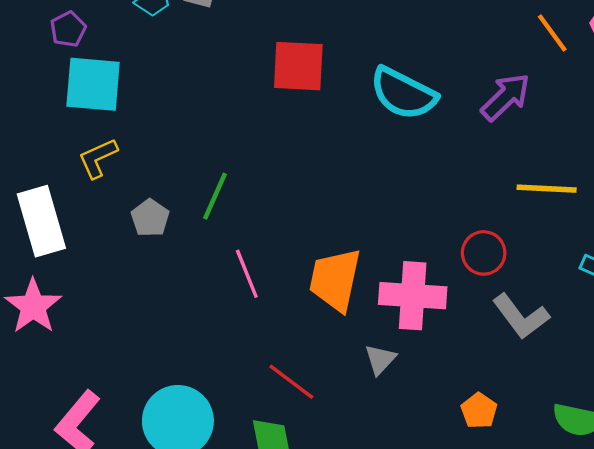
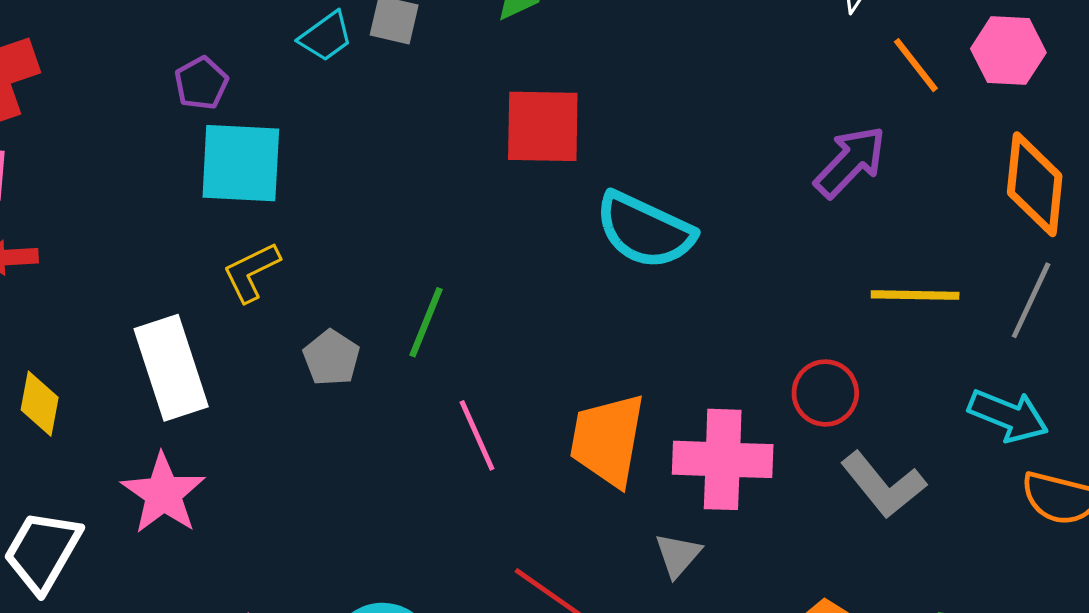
cyan semicircle: (403, 93) -> (645, 230), moved

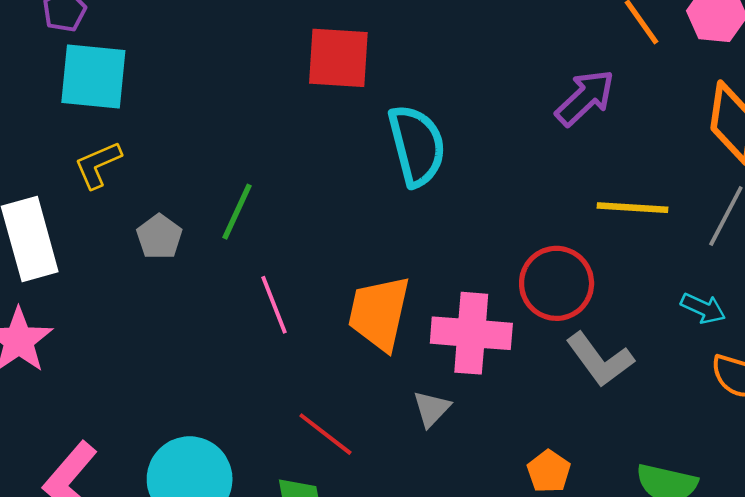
cyan semicircle: (645, 230) -> (417, 146), turned -132
red circle: (825, 393) -> (557, 283), size x1.4
cyan arrow: (1008, 416) -> (703, 308), size x0.7

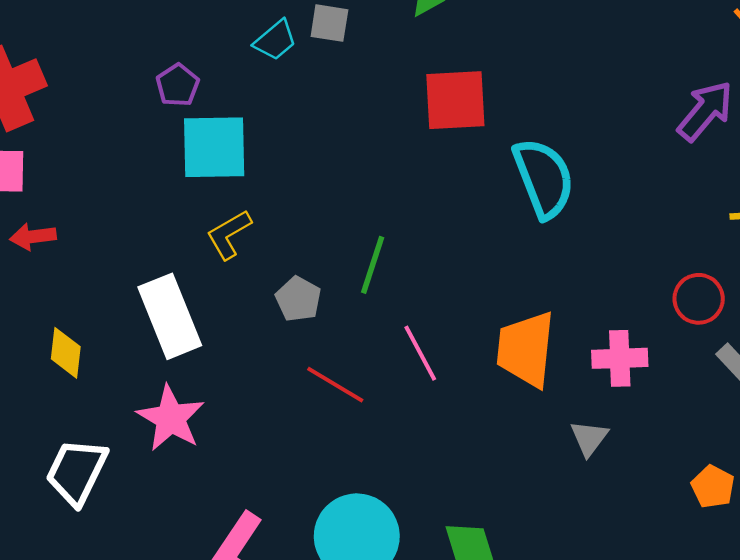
red circle: (557, 283) -> (699, 299), size x0.7
pink cross: (471, 333) -> (620, 358), size x0.7
red line: (325, 434) -> (335, 385), moved

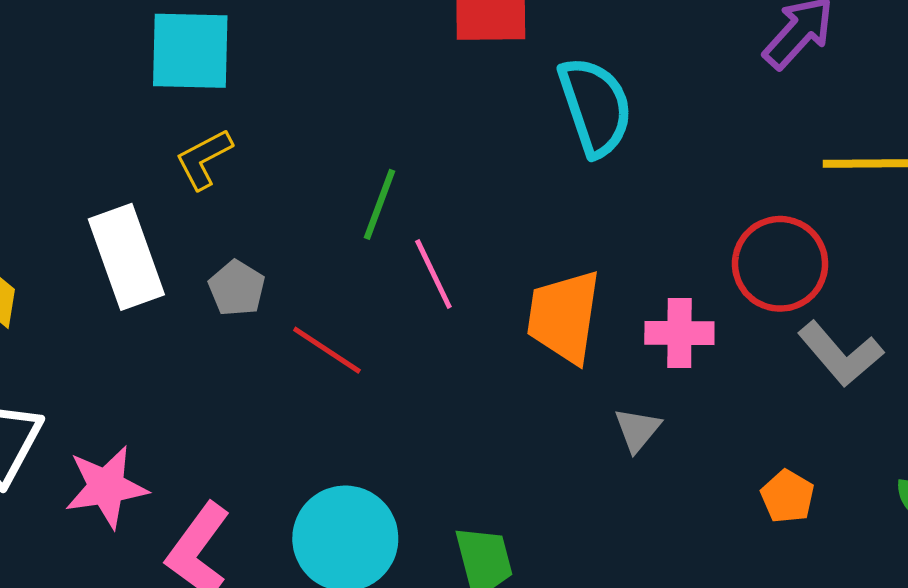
gray pentagon: (298, 299) -> (237, 288), moved
red circle: (699, 299) -> (780, 264), size x1.5
pink line: (420, 353) -> (433, 274), moved
pink star: (171, 418) -> (106, 487), moved, turned 30

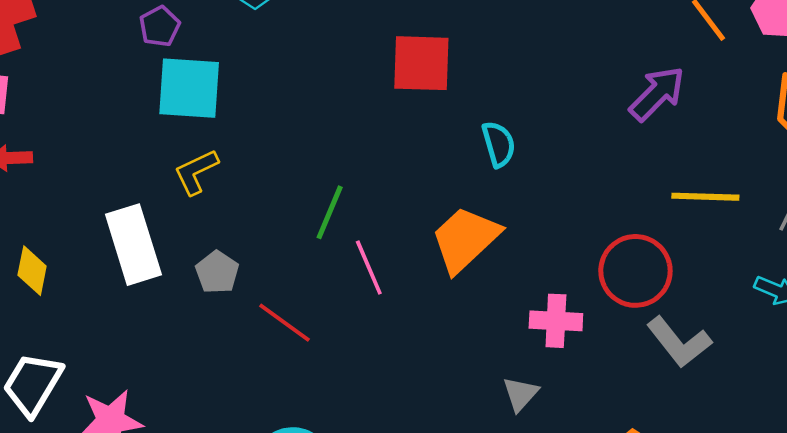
cyan semicircle: (595, 107) -> (499, 144), size x0.6
orange trapezoid: (564, 317) -> (465, 239), moved, turned 36

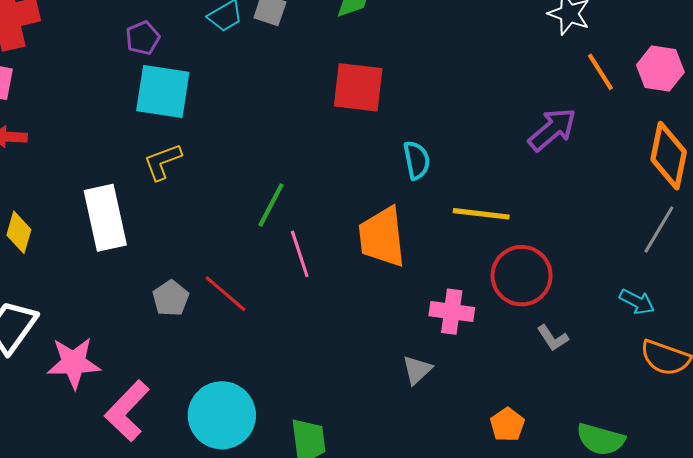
yellow line: (705, 197) -> (481, 214), moved
orange trapezoid: (465, 239) -> (382, 237), turned -58
gray pentagon: (217, 272) -> (171, 298), moved
gray L-shape: (679, 342) -> (553, 338), size x0.6

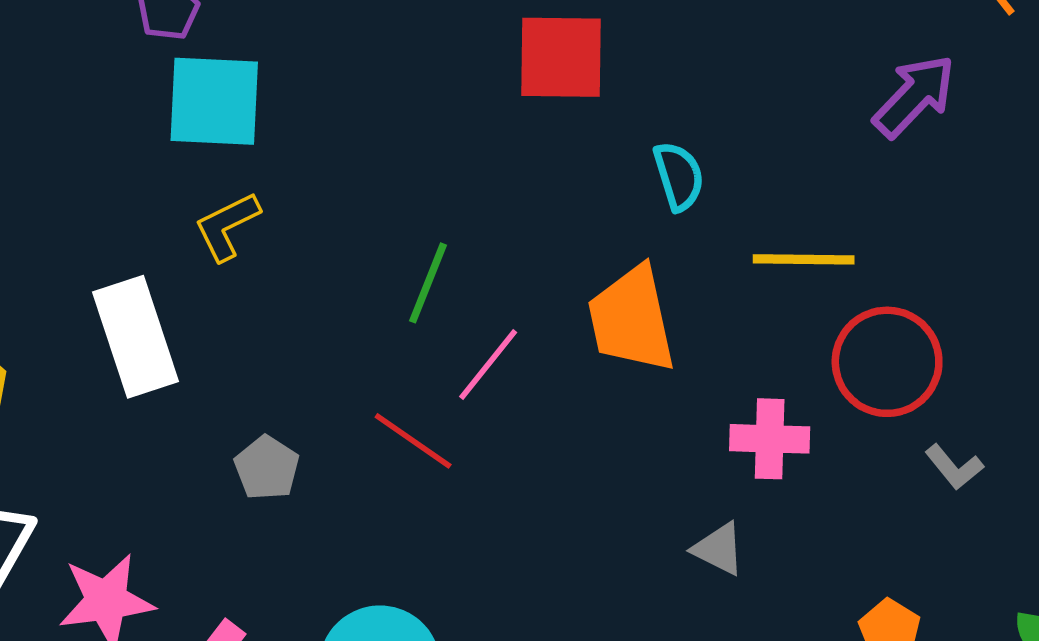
pink line: (300, 254) -> (488, 364), turned 63
red line: (226, 294) -> (413, 441), moved
gray triangle: (417, 370) -> (719, 549), turned -44

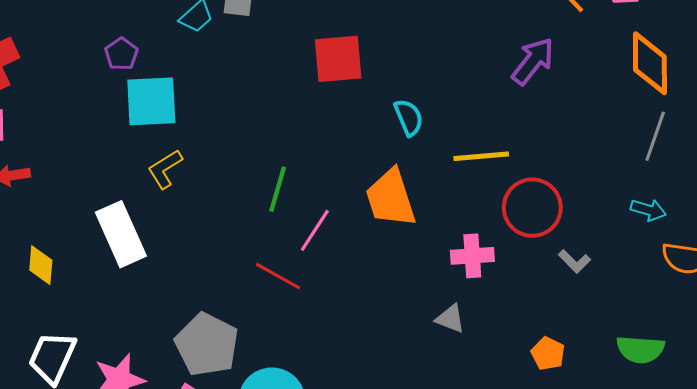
gray pentagon: (267, 468) -> (207, 345), moved, size x1.8

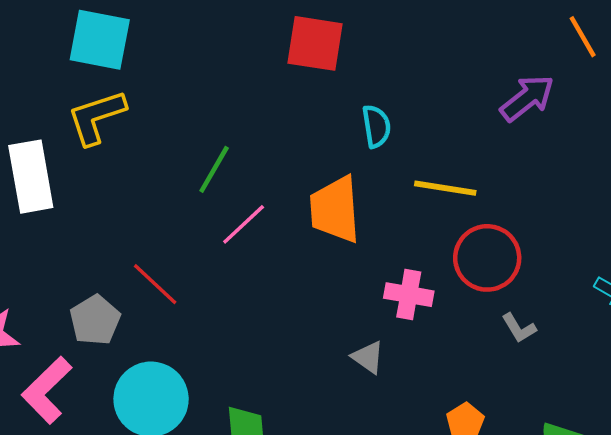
yellow L-shape: (165, 169) -> (96, 117), size x1.4
red line: (278, 276) -> (155, 284), moved
gray pentagon: (207, 345) -> (95, 320), size x0.7

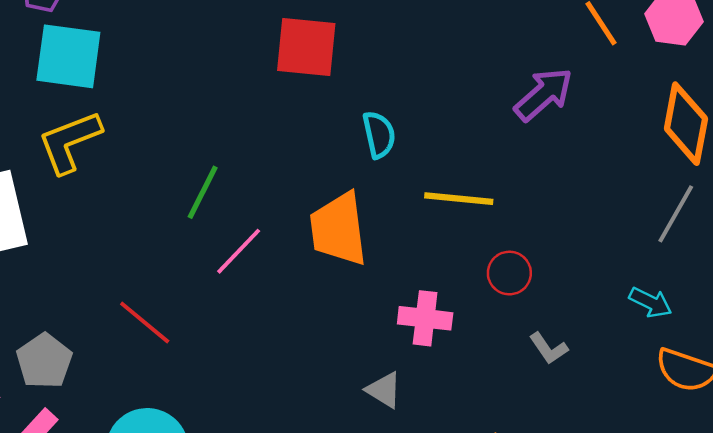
red circle: (487, 258) -> (509, 273), size x0.6
gray pentagon: (95, 320) -> (44, 361), moved

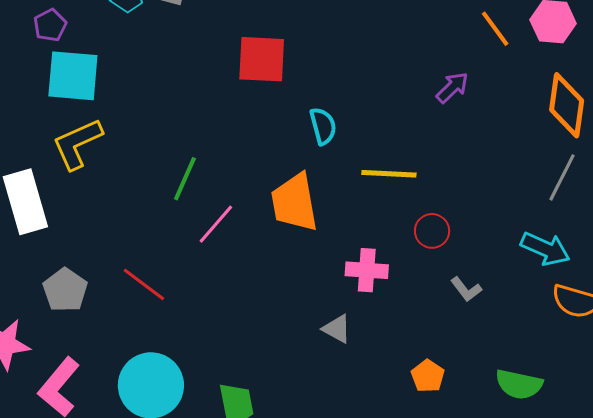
purple arrow: (544, 94) -> (452, 88), size x0.7
cyan arrow: (651, 302) -> (545, 249), size x1.4
gray pentagon: (44, 361) -> (65, 290), moved

